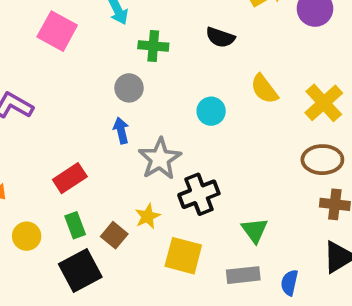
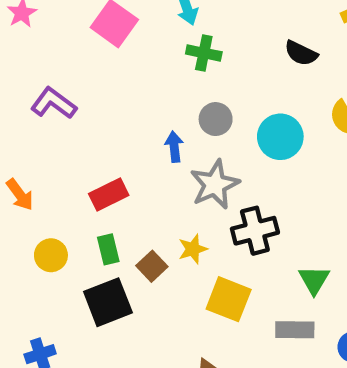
green cross: (153, 46) -> (204, 53), moved
gray circle: (129, 88) -> (216, 119), moved
cyan circle: (211, 111) -> (280, 137), size x1.4

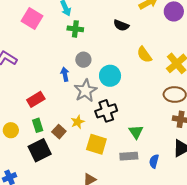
cyan circle: (280, 137) -> (110, 76), moved

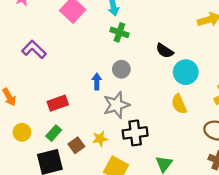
black semicircle: (121, 25) -> (165, 51), moved
yellow semicircle: (144, 55) -> (179, 104), moved
cyan circle: (110, 76) -> (186, 72), moved
green rectangle: (38, 125) -> (54, 133), turned 48

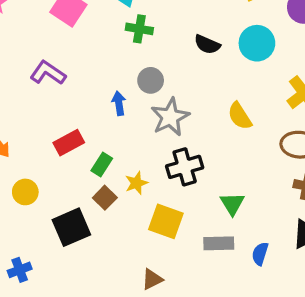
purple L-shape: (34, 49) -> (48, 73), moved
cyan circle: (186, 72) -> (257, 43), moved
gray star: (116, 105) -> (170, 117), moved
green rectangle: (54, 133) -> (102, 164), moved

